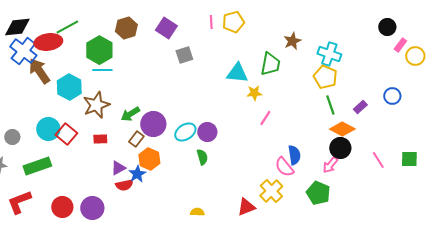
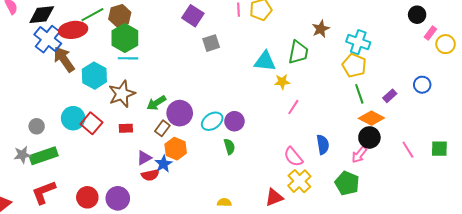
brown hexagon: (126, 28) -> (120, 16), moved
green rectangle: (37, 166) -> (44, 156), moved
pink semicircle: (284, 167) -> (293, 157), moved

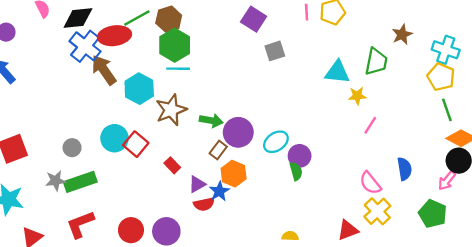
green arrow: (156, 103) -> (211, 121), turned -138
purple circle: (234, 121) -> (300, 156), moved
red rectangle: (126, 128) -> (172, 165), moved, turned 48

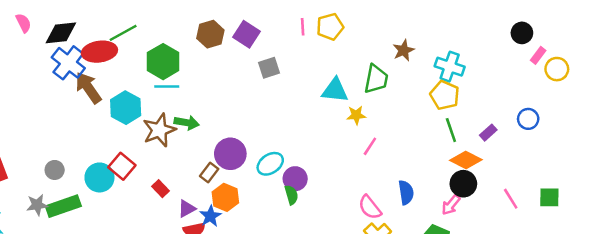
brown hexagon: (169, 19) -> (210, 34), moved
green arrow: (211, 121) -> (187, 123), moved
cyan circle: (114, 138) -> (99, 177), moved

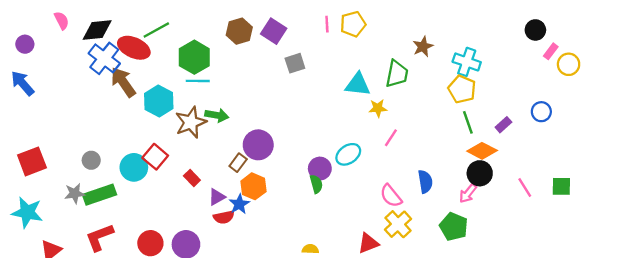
red ellipse: (99, 52) -> (134, 48), turned 32
cyan ellipse: (270, 164) -> (348, 154), moved

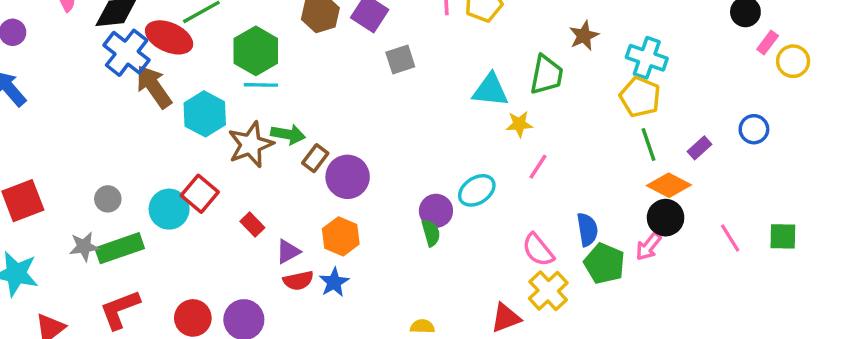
brown rectangle: (238, 163) -> (315, 158), moved
blue star: (239, 204) -> (334, 282), moved
green pentagon: (454, 227) -> (604, 264), moved

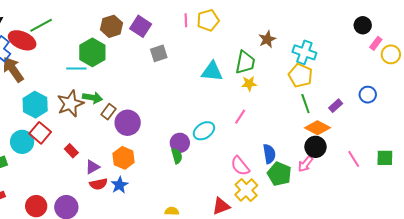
green hexagon: (256, 51) -> (92, 52), moved
cyan hexagon: (205, 114) -> (35, 105), moved
yellow star: (519, 124) -> (249, 84), moved

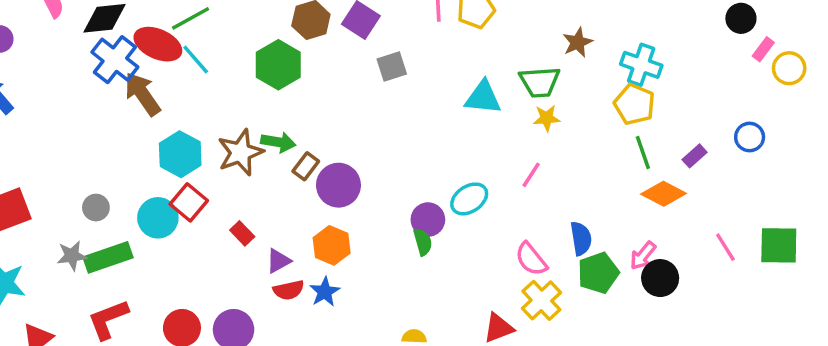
green trapezoid: (245, 62) -> (540, 82), turned 75
cyan line: (76, 68) -> (196, 60), moved, turned 48
black circle: (315, 147) -> (660, 278), moved
green square: (385, 158) -> (779, 245), size x1.4
green pentagon: (279, 174) -> (598, 273), turned 30

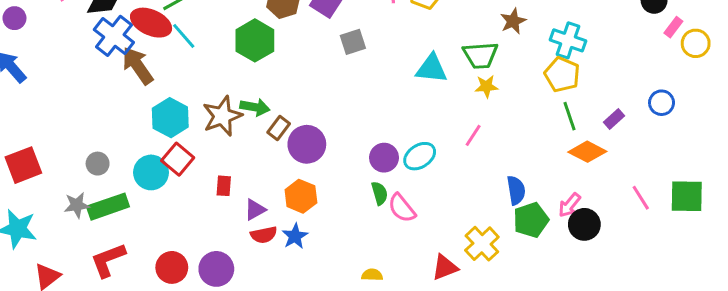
purple circle: (428, 220) -> (384, 158), moved
red rectangle: (242, 233) -> (224, 186), turned 48
pink semicircle: (531, 259) -> (402, 208), moved

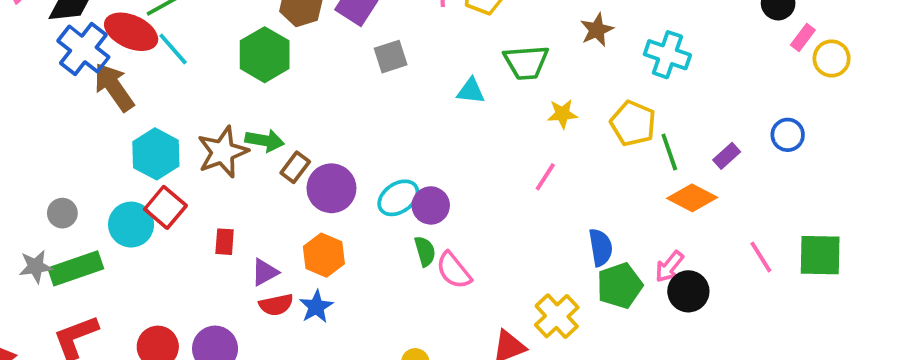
green trapezoid: (480, 55) -> (526, 62), moved
cyan triangle: (431, 69) -> (471, 91), moved, size x0.7
yellow pentagon: (562, 75) -> (633, 123), moved
cyan ellipse: (420, 156) -> (398, 198), moved

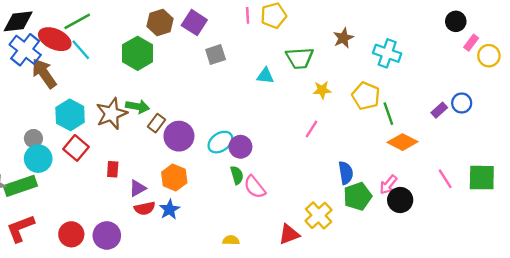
purple rectangle: (727, 156) -> (439, 110), moved
gray circle: (62, 213) -> (33, 138), moved
cyan circle: (131, 225) -> (38, 159), moved

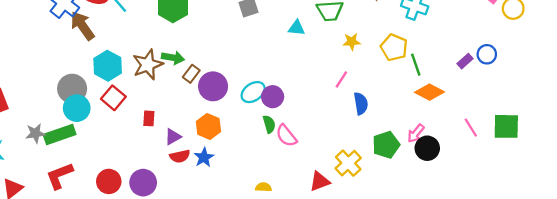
gray circle: (33, 138) -> (72, 89), size x1.6
blue semicircle: (346, 173) -> (361, 104), moved

